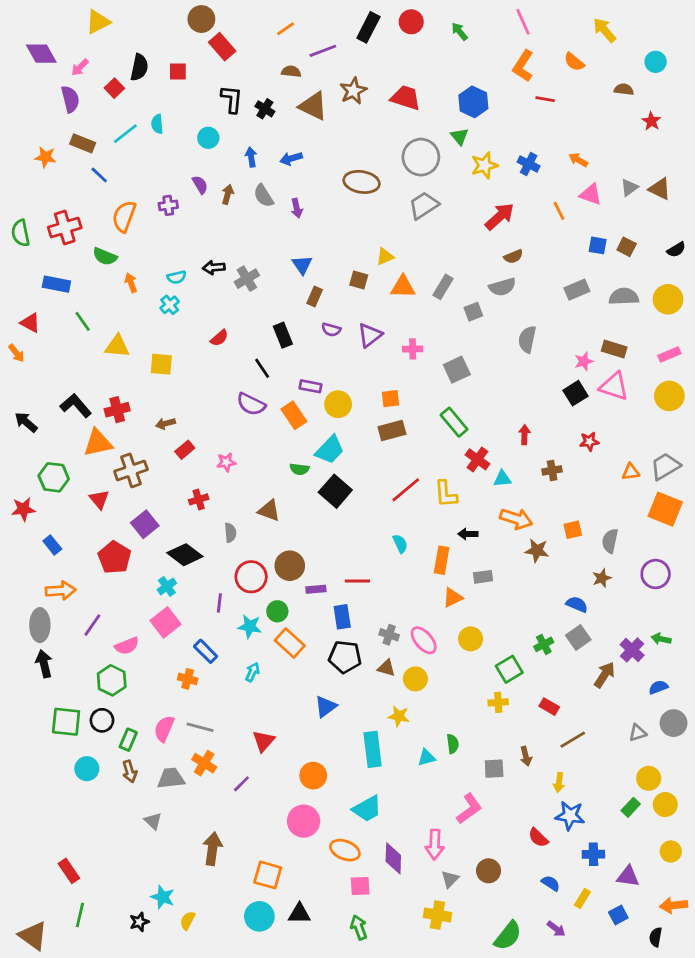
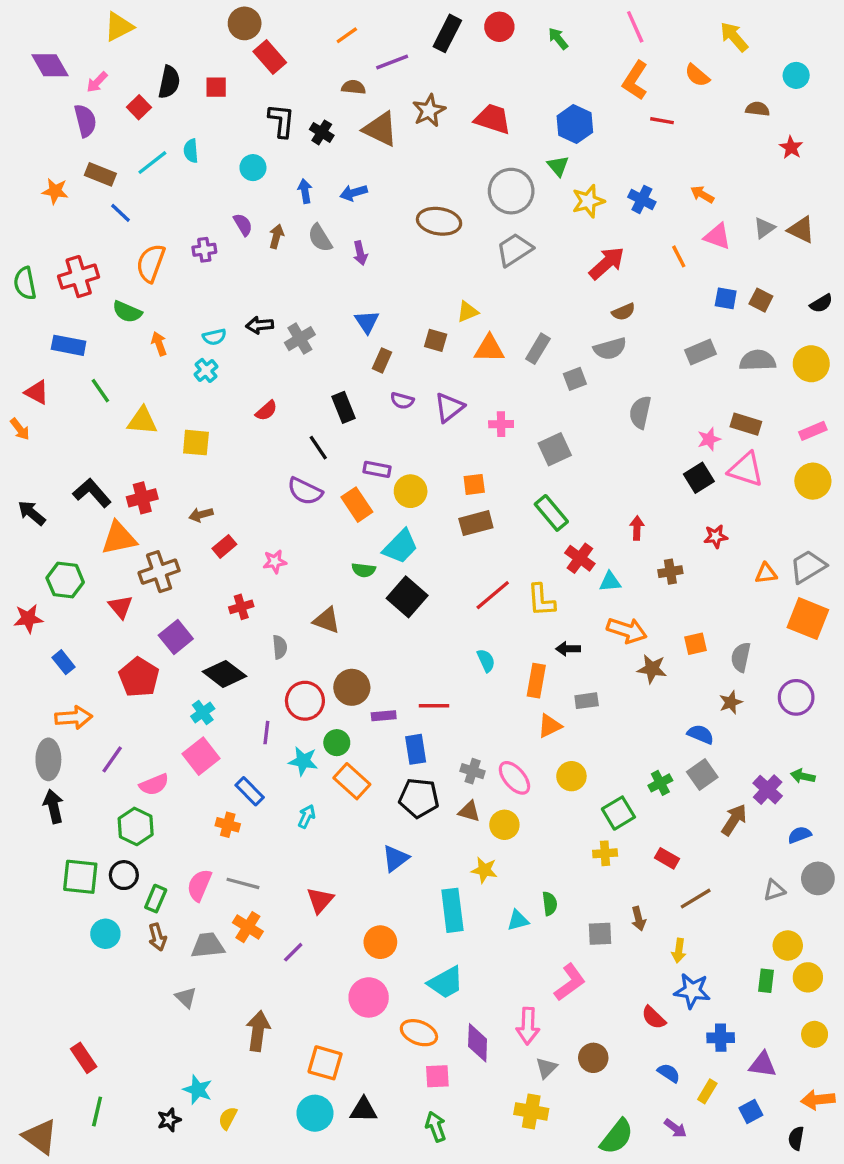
green rectangle: (631, 807) -> (766, 981), turned -36

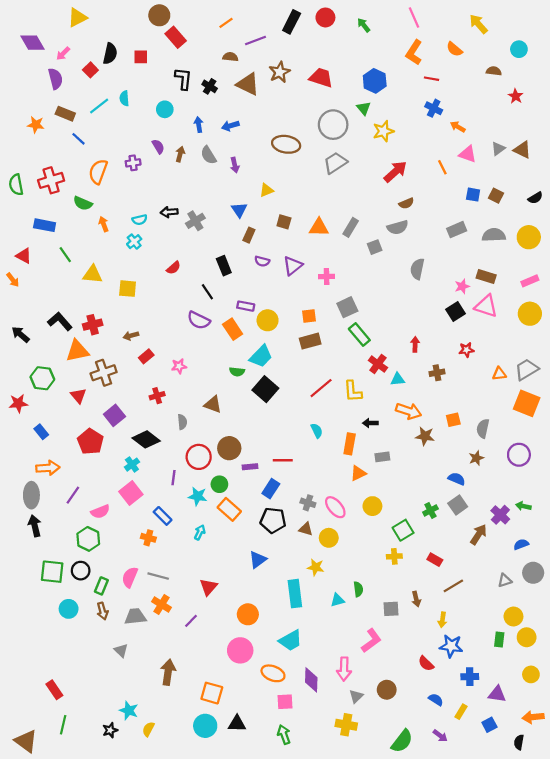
blue cross: (642, 199) -> (434, 108), moved
yellow triangle: (468, 312) -> (266, 190), moved
gray square: (555, 449) -> (347, 307), moved
blue rectangle: (416, 749) -> (271, 489), turned 42

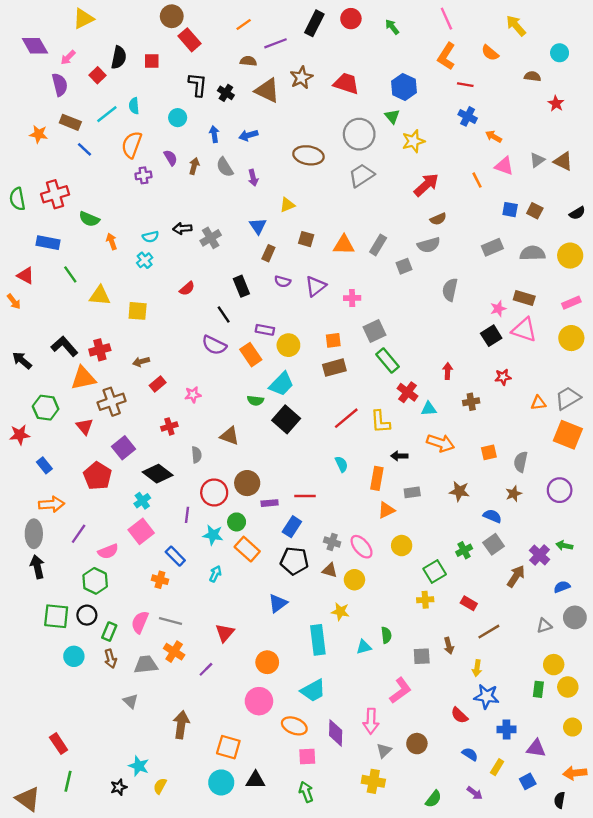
orange semicircle: (98, 172) -> (132, 145), moved
brown star: (425, 436) -> (459, 491), moved
green semicircle: (402, 741) -> (433, 799), size x0.7

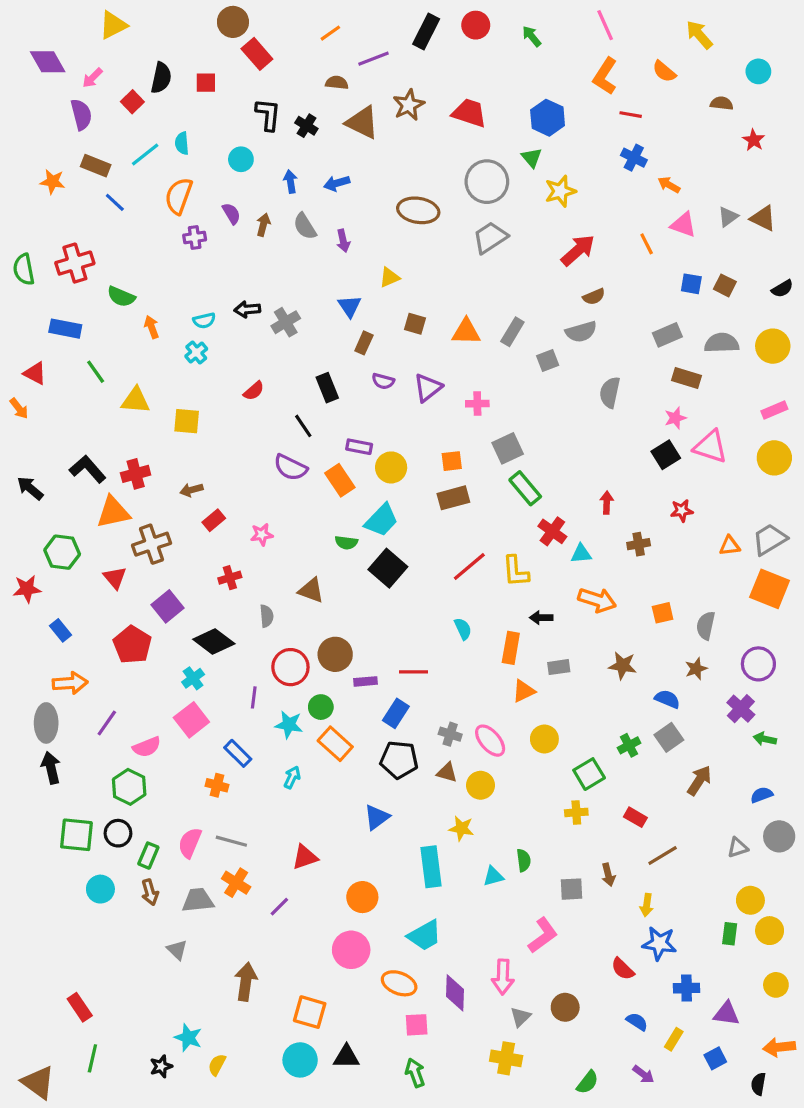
brown rectangle: (524, 298) -> (687, 378), moved
purple cross: (540, 555) -> (741, 709), moved
red triangle: (225, 633) -> (305, 857), turned 30

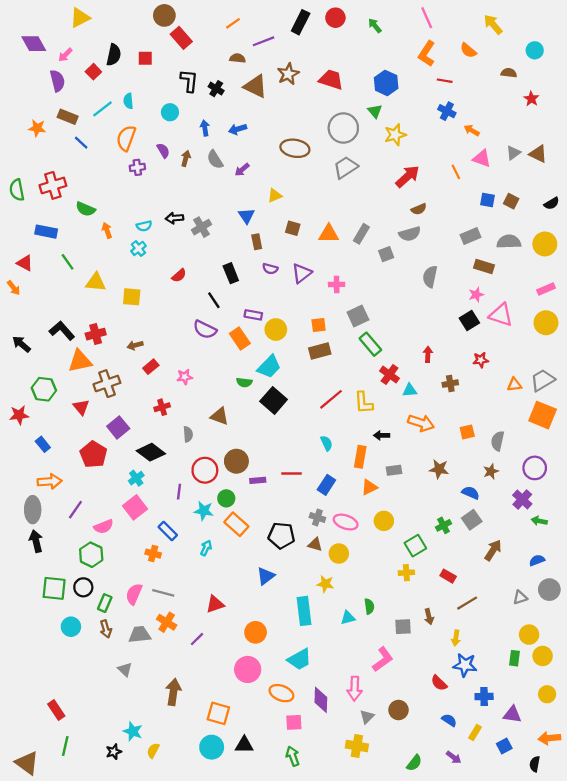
purple arrow: (343, 241) -> (242, 170), turned 63
brown rectangle: (364, 343) -> (257, 242), turned -35
blue rectangle: (396, 713) -> (326, 485), moved
pink ellipse: (490, 741) -> (346, 522), turned -30

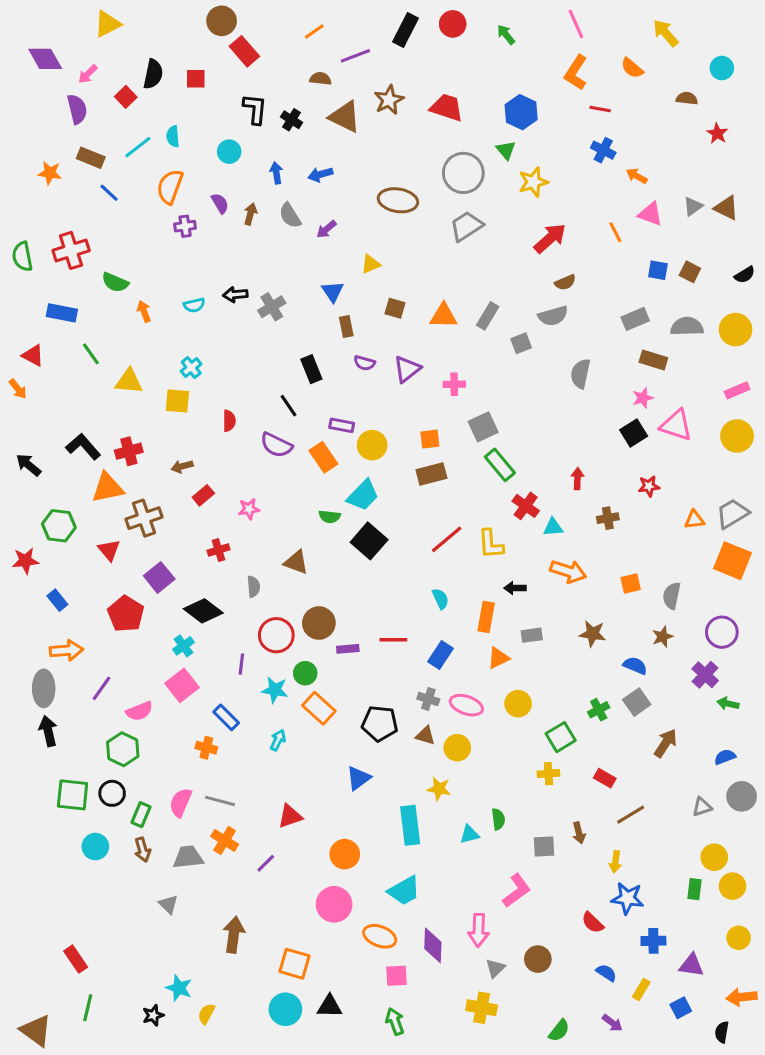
cyan cross: (138, 248) -> (191, 368), moved
red semicircle: (179, 275) -> (229, 421), moved, turned -49

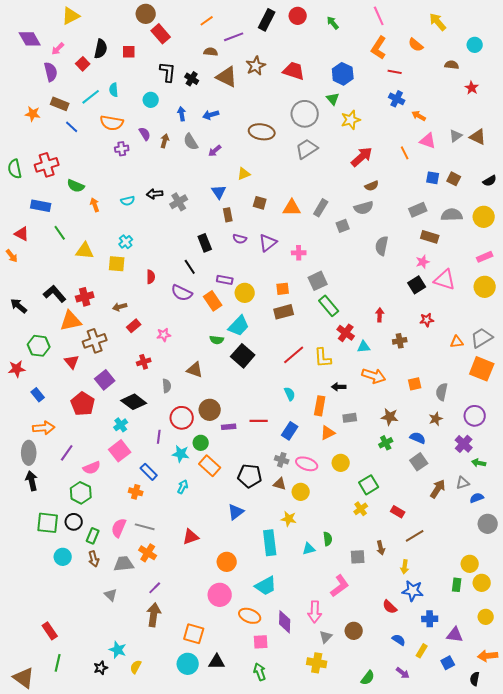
orange semicircle: (170, 187) -> (112, 123), turned -100
green cross: (599, 710) -> (386, 443), moved
yellow cross: (548, 774) -> (361, 509), turned -32
gray triangle: (702, 807) -> (463, 483), moved
purple line: (266, 863) -> (155, 588), moved

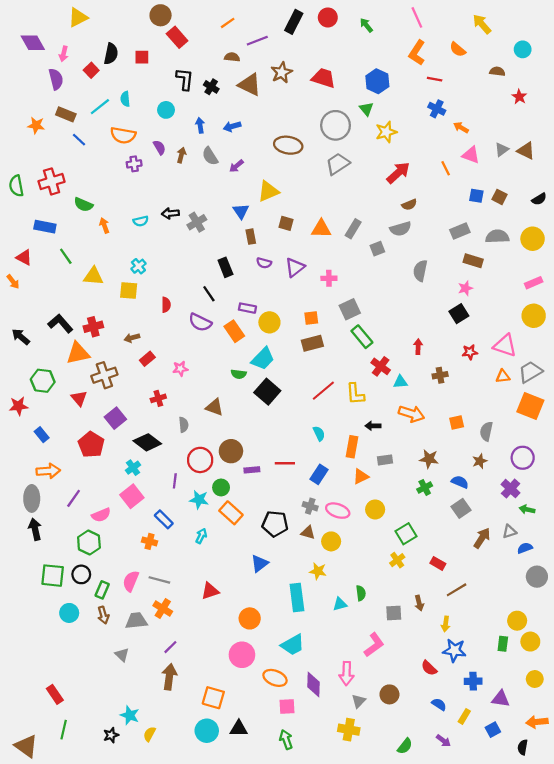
pink arrow: (58, 49) -> (64, 54), turned -32
yellow triangle: (244, 174) -> (268, 191), size x1.5
pink triangle: (445, 280) -> (505, 345), moved

